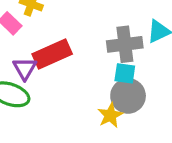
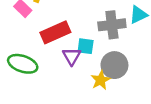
purple triangle: (25, 68) -> (72, 56), moved
cyan square: (125, 73) -> (86, 46), moved

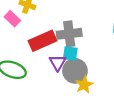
gray cross: (112, 25) -> (69, 34), moved
gray circle: (114, 65) -> (75, 71), moved

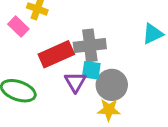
gray circle: (75, 71) -> (112, 85), moved
yellow star: (84, 85) -> (109, 110), turned 30

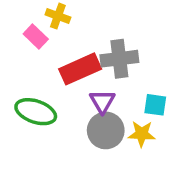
cyan square: (91, 70) -> (155, 105), moved
gray circle: (112, 85) -> (106, 130), moved

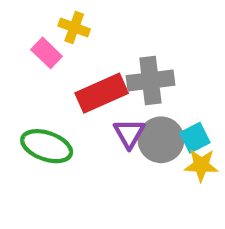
cyan square: (155, 105) -> (195, 138), turned -35
gray circle: (106, 130) -> (161, 140), moved
yellow star: (142, 134) -> (201, 165), moved

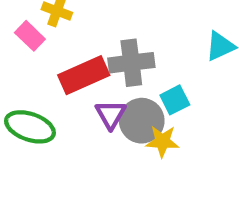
cyan square: (195, 138) -> (175, 100), moved
yellow star: (201, 165) -> (162, 141), moved

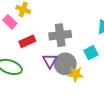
red rectangle: (84, 75) -> (27, 41), moved, size x0.7
cyan square: (175, 100) -> (91, 53), moved

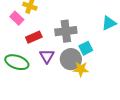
cyan square: (91, 53) -> (86, 48), moved
purple triangle: (50, 61) -> (47, 56), moved

